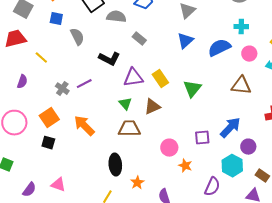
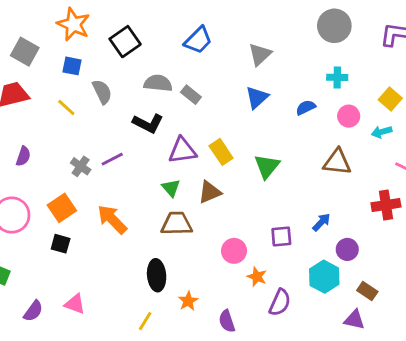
gray semicircle: (116, 17) -> (158, 83), moved
blue semicircle: (219, 48) -> (306, 108), size x0.6
yellow line: (41, 58) -> (66, 108), moved
blue arrow: (230, 128) -> (321, 222), size x0.6
purple semicircle: (212, 187) -> (280, 302), moved

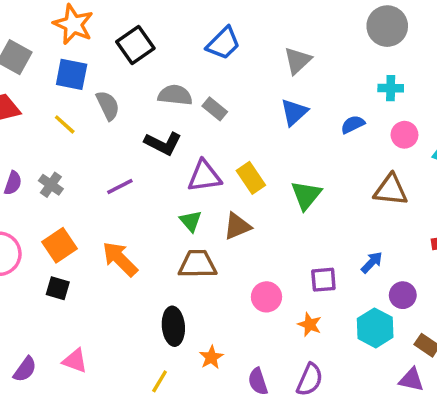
blue square: (72, 66) -> (72, 74), size x1.4
gray cross: (81, 166) -> (51, 185), moved
orange star: (257, 277) -> (310, 324), moved
purple semicircle: (280, 302) -> (310, 380), moved

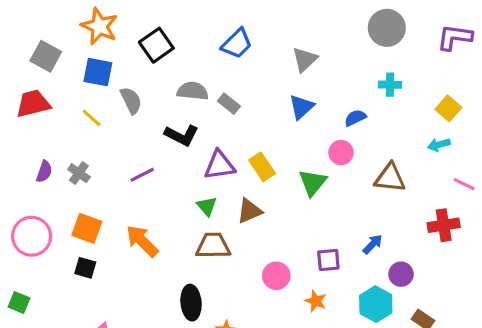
pink circle: (404, 135) -> (341, 153), moved
orange square: (59, 245) -> (87, 228), turned -36

